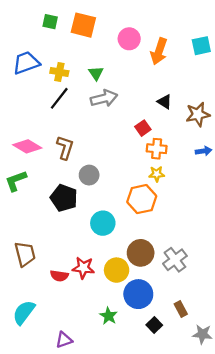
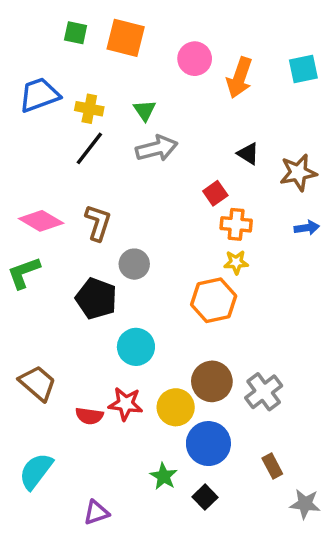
cyan circle: (103, 223) -> (136, 347), moved
brown trapezoid: (25, 254) -> (38, 383), turned -35
black square: (154, 325) -> (205, 497), moved

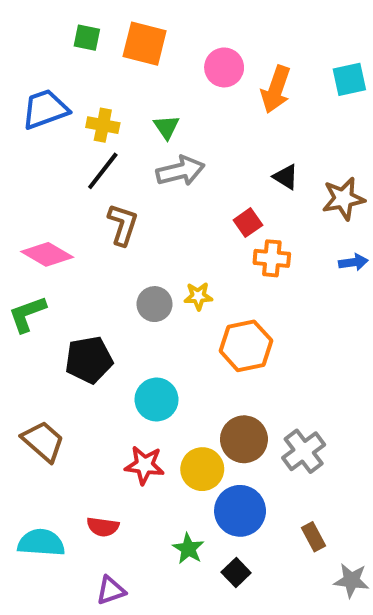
brown L-shape: (98, 223) -> (123, 225), moved
yellow star: (236, 262) -> (198, 296), moved
black pentagon: (96, 299) -> (89, 360), moved, turned -30
red semicircle: (89, 416) -> (103, 527), moved
cyan semicircle: (36, 471) -> (41, 543), turned 57

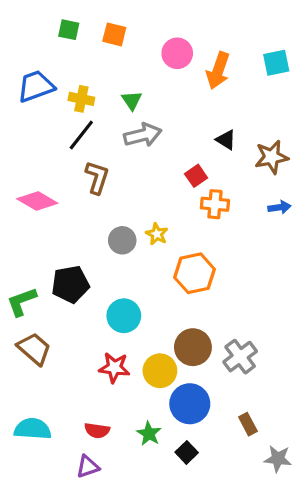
orange square: (145, 44) -> (114, 34), size x0.7
yellow star: (198, 296) -> (157, 234), turned 30
green L-shape: (27, 314) -> (22, 302), moved
red semicircle: (103, 527) -> (97, 430), moved

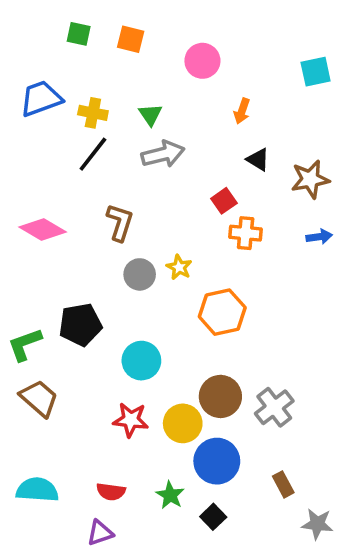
orange arrow: (218, 71) -> (242, 111), moved, size x0.6
brown L-shape: (97, 177) -> (120, 222), moved

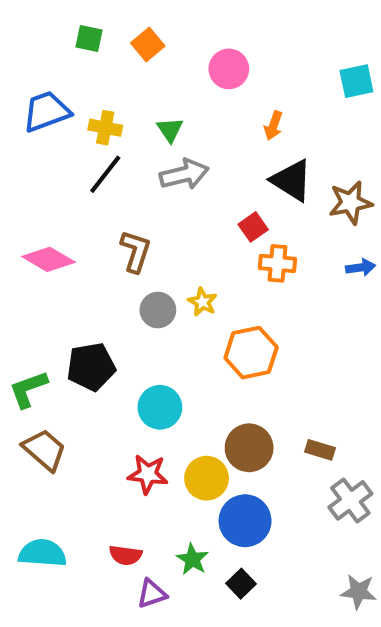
orange square: (131, 39) -> (148, 45), turned 36
black triangle: (258, 160) -> (292, 180), size x1.6
gray cross: (274, 407) -> (350, 500), moved
brown rectangle: (283, 484) -> (320, 450), moved, turned -45
purple triangle: (100, 533) -> (152, 594), moved

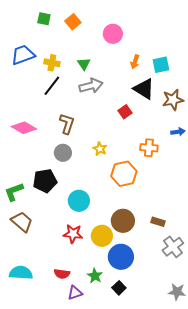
cyan square: (356, 81) -> (161, 65), moved
orange cross: (277, 263) -> (149, 148), moved
gray circle: (158, 310) -> (63, 153), moved

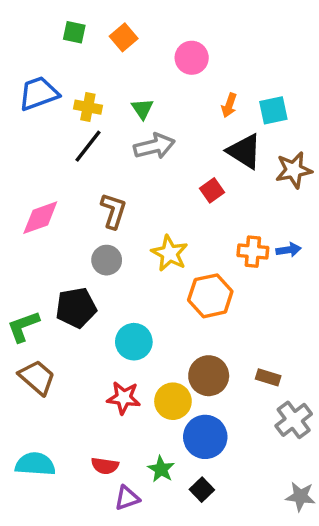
pink diamond: (24, 128) -> (40, 218), turned -50
blue arrow: (178, 132) -> (289, 250), moved
yellow star: (100, 149) -> (170, 253), size x1.5

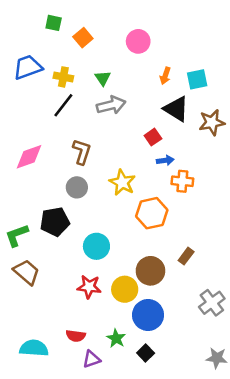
orange square: (124, 37) -> (83, 38), moved
blue arrow: (289, 250) -> (165, 160), moved
brown rectangle: (268, 377) -> (186, 256), moved, turned -70
cyan semicircle: (35, 464) -> (34, 348), moved

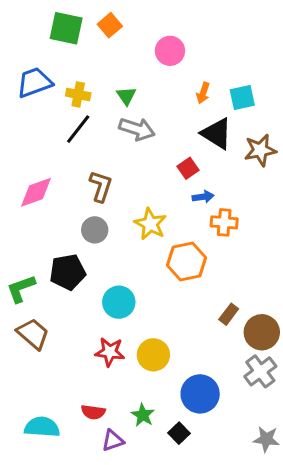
green square: (54, 23) -> (66, 28), size x1.6
orange square: (83, 38) -> (110, 25), moved
gray arrow: (111, 105) -> (137, 129), turned 32
brown circle: (150, 271) -> (262, 332), moved
blue circle: (148, 315) -> (200, 394), moved

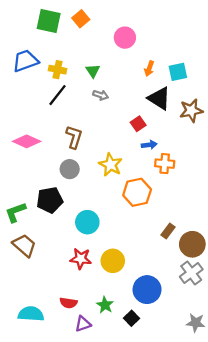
gray arrow: (137, 129) -> (101, 95), size x0.6
pink diamond: (36, 192) -> (27, 141), turned 44

